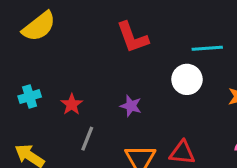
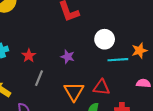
cyan line: (207, 48) -> (118, 60), moved

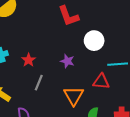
white circle: (105, 39) -> (94, 41), moved
red triangle: (101, 87) -> (101, 82), moved

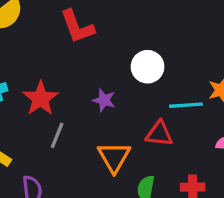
red L-shape: (68, 16) -> (77, 27), moved
red star: (29, 60) -> (40, 99), size x1.5

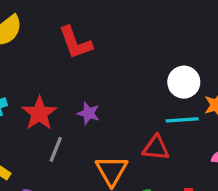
white circle: (148, 67) -> (184, 82), moved
purple star: (104, 100) -> (89, 113), moved

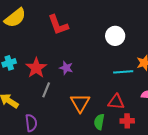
white circle: (184, 82) -> (115, 36), moved
red triangle: (156, 148) -> (116, 102), moved

